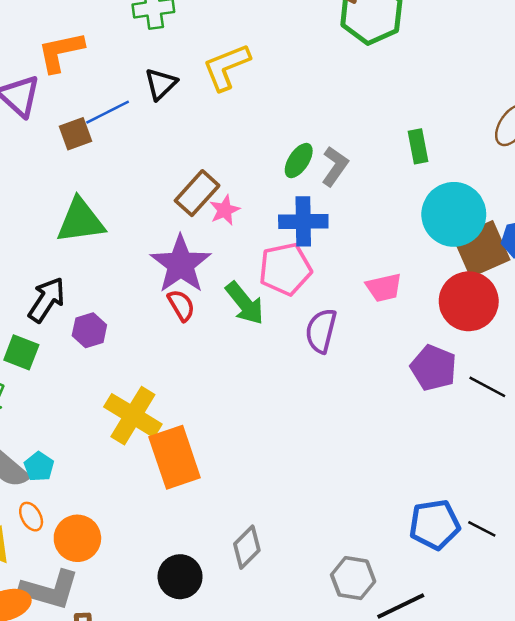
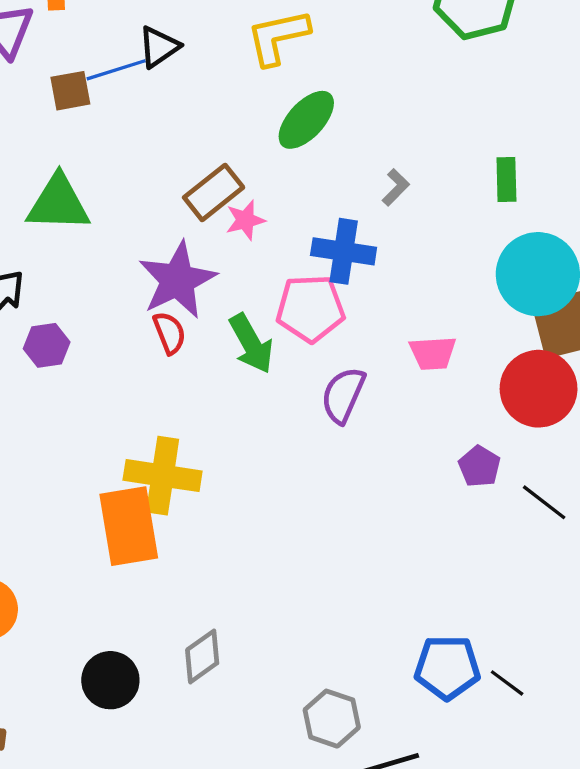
black triangle: (161, 84) -> (159, 47), moved
green ellipse: (299, 161) -> (306, 120), moved, size x1.4
gray L-shape: (335, 166) -> (396, 187), size x0.7
purple pentagon: (434, 368) -> (479, 466), size x0.7
yellow cross: (133, 416) -> (163, 476), moved, turned -32

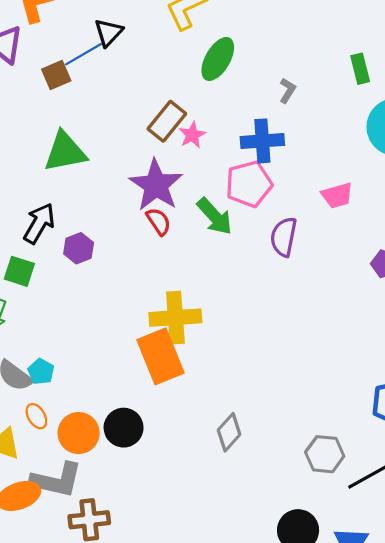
black circle: (110, 680) -> (124, 428), moved

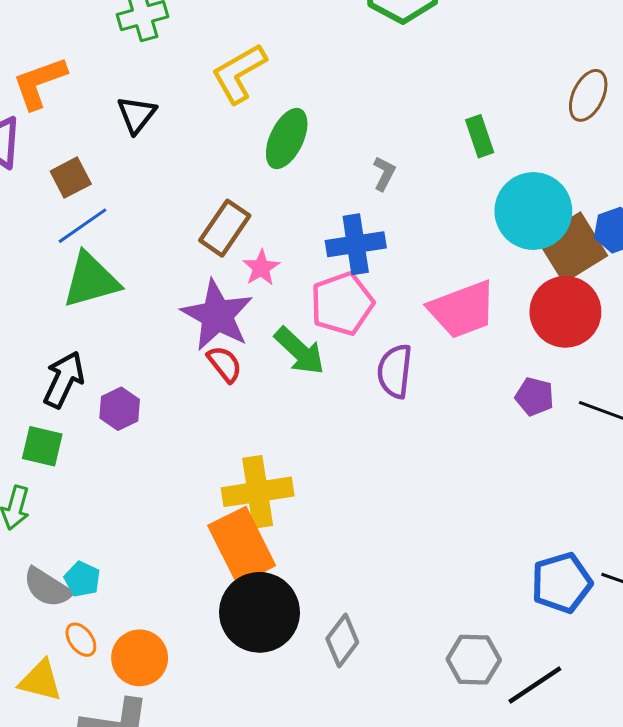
blue line: (84, 54) -> (83, 226), moved
pink star: (192, 135) -> (261, 268), moved
pink trapezoid: (337, 195) -> (462, 309), size x1.6
black circle: (124, 428) -> (259, 612), moved, size x1.5

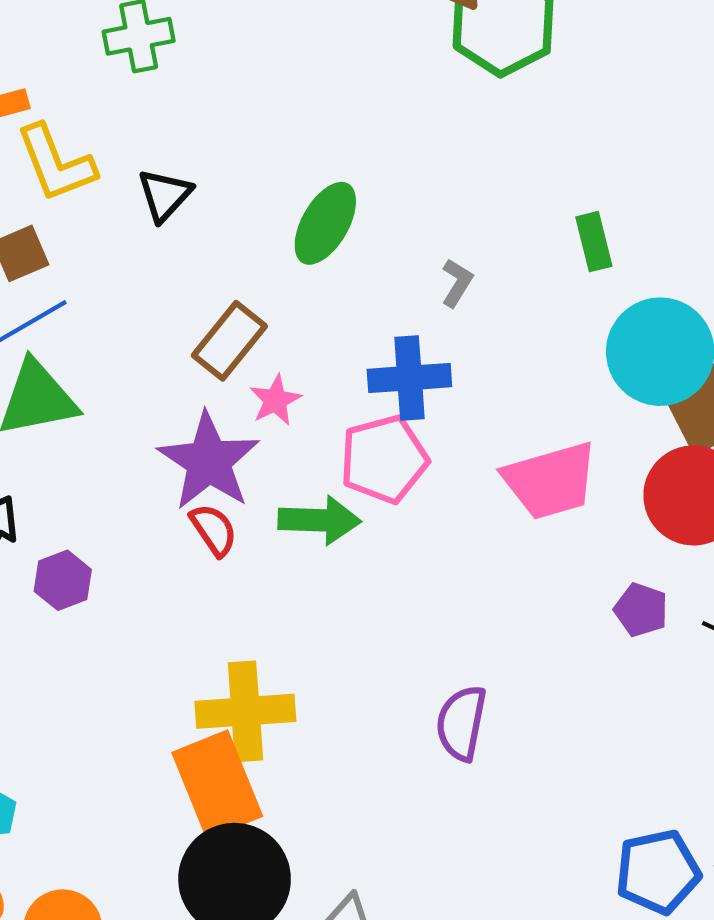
yellow L-shape: (239, 73) -> (56, 163), moved, turned -86
black triangle: (137, 115) -> (165, 195), moved
green arrow: (300, 351) -> (319, 520), turned -46
purple semicircle: (395, 371) -> (461, 723), moved

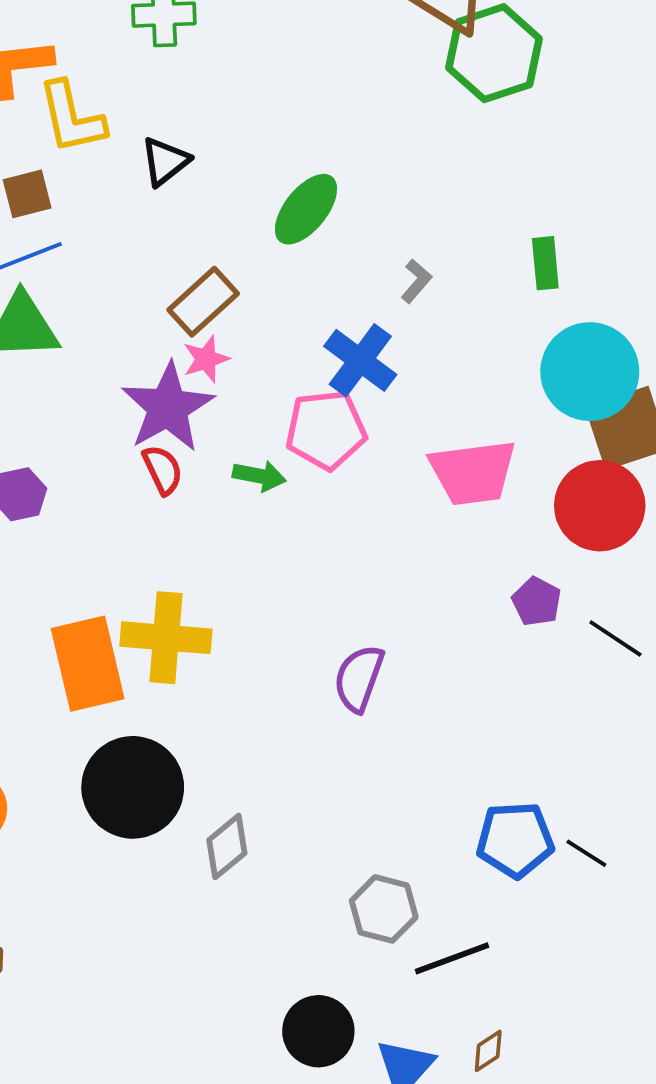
blue cross: (409, 378) -> (360, 360), turned 32
pink star: (275, 400) -> (206, 359), moved
green arrow: (319, 520) -> (259, 476), size x0.7
orange rectangle: (217, 784) -> (88, 664), moved

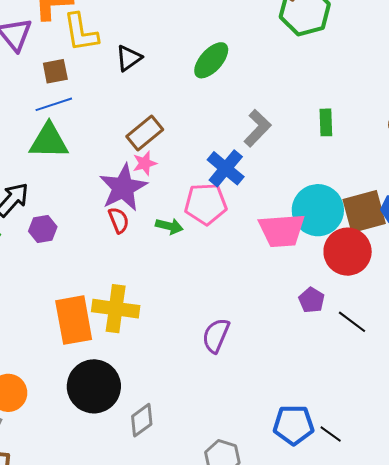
green ellipse: (306, 209) -> (211, 60), moved
gray L-shape: (416, 281) -> (257, 128), size x1.6
cyan circle: (590, 372) -> (318, 210), moved

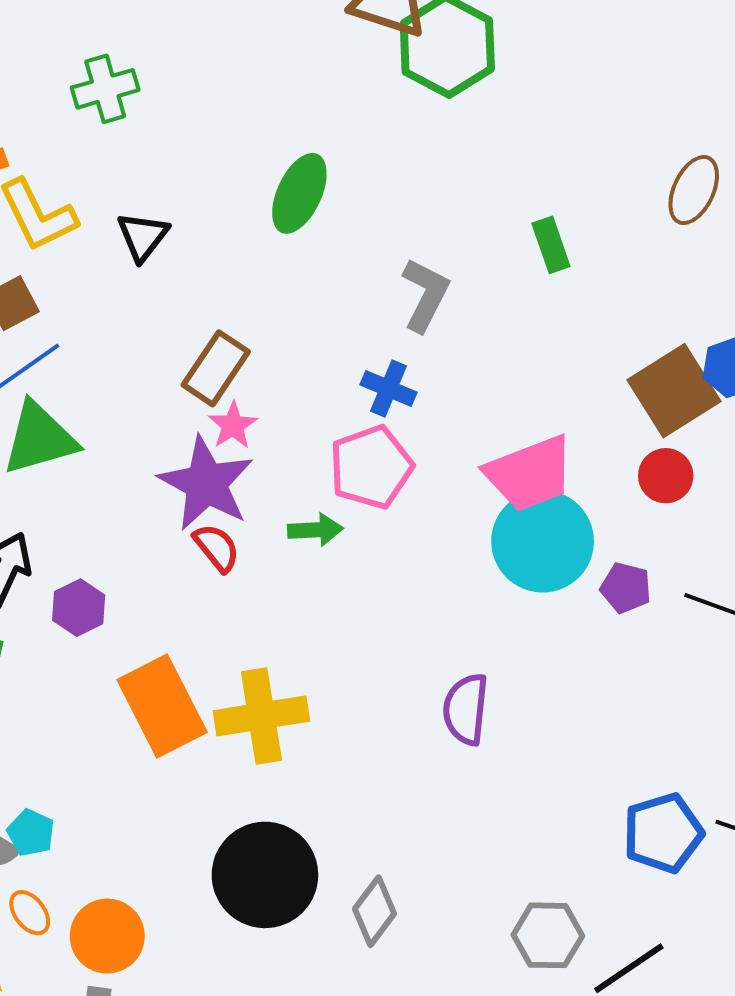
blue cross: (226, 168) -> (388, 388), size x0.7
cyan circle: (318, 210) -> (543, 541), moved
red circle: (348, 252) -> (666, 476), size x0.6
orange rectangle: (74, 320) -> (162, 706), moved

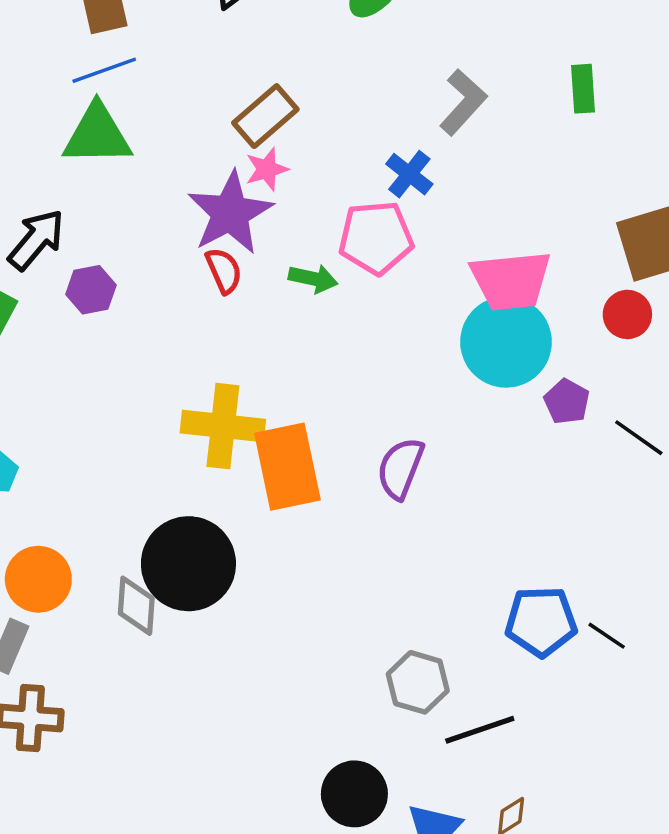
orange rectangle: (162, 706) -> (287, 467), moved
gray diamond: (374, 911) -> (136, 606), moved, turned -48

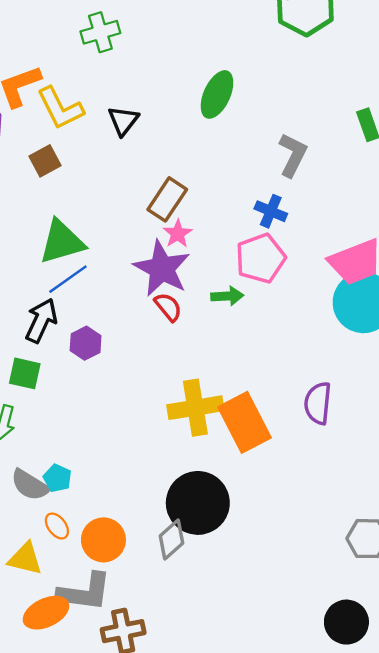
blue line: (104, 70) -> (68, 279), moved
gray diamond: (136, 606) -> (172, 540), turned 60

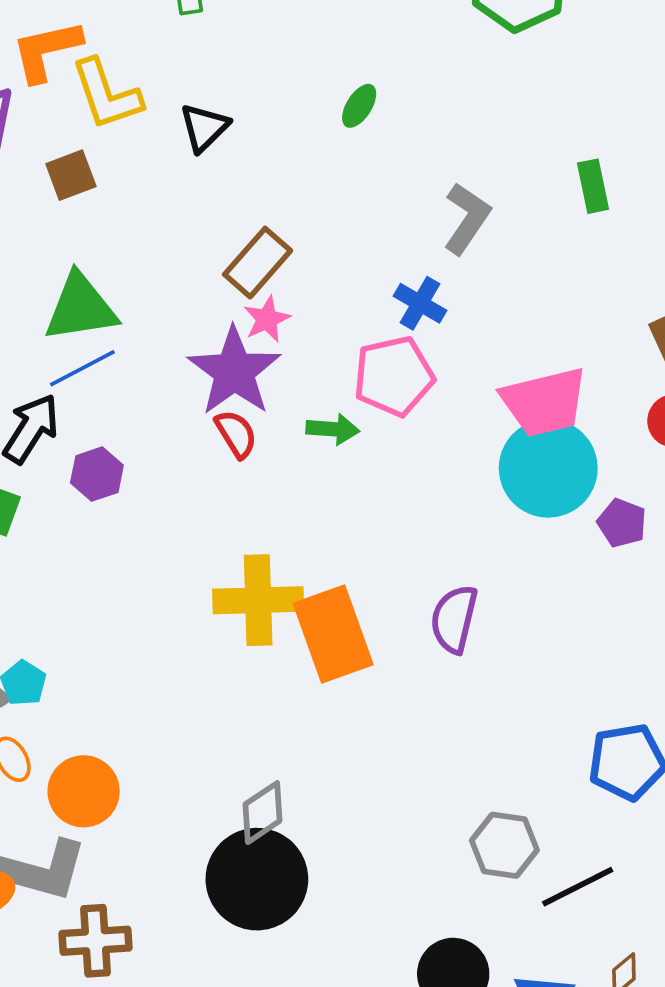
green ellipse: (217, 94) -> (359, 106), size x0.6
black circle: (198, 503) -> (257, 879), moved
gray diamond: (172, 540) -> (262, 813), moved

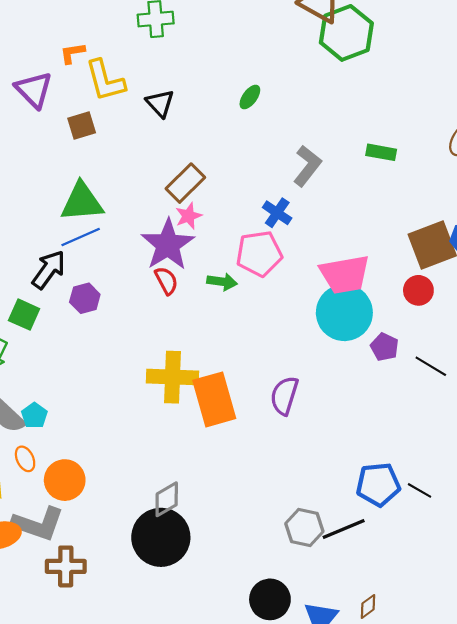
orange L-shape: (46, 51) -> (72, 53), size x0.6
black triangle: (204, 128) -> (160, 103), turned -32
green rectangle: (593, 186) -> (381, 152), turned -72
black line: (578, 887) -> (344, 529), moved

